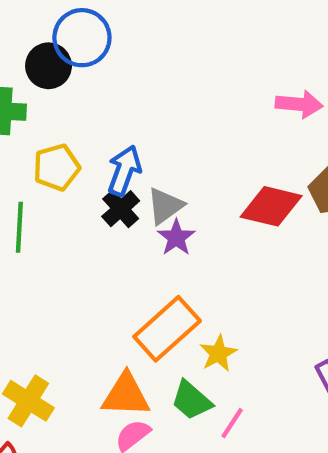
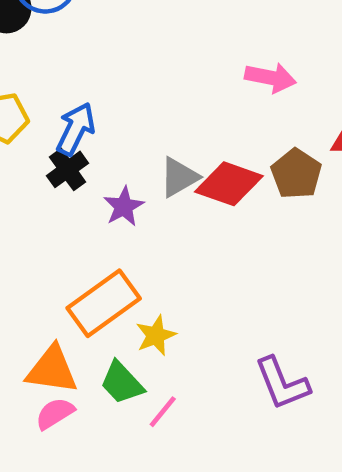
gray triangle: (165, 206) -> (179, 177), moved

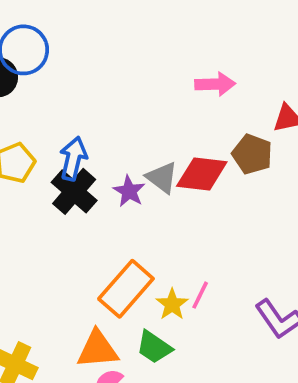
black cross: (67, 169) -> (74, 191), size x1.4
gray triangle: (179, 177) -> (162, 178), turned -40
purple star: (124, 207) -> (129, 191), moved
pink line: (163, 412) -> (200, 295), moved

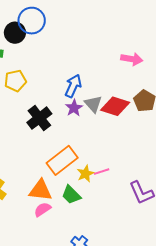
blue arrow: (73, 159) -> (73, 86), moved
black cross: (74, 191) -> (39, 118), moved
pink line: (200, 295) -> (102, 172), turned 35

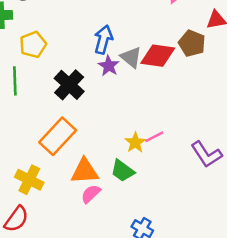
orange rectangle: (62, 160) -> (58, 136), moved

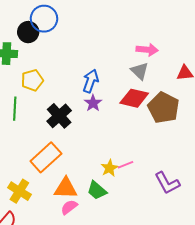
brown pentagon: (192, 43) -> (164, 108), moved, size x1.4
gray triangle: (131, 57) -> (140, 71), moved

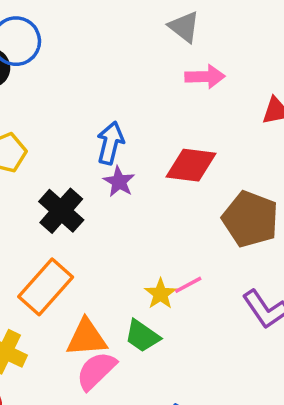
gray triangle: (140, 71) -> (184, 27), moved
brown pentagon: (164, 108) -> (250, 219), moved
pink semicircle: (69, 207) -> (96, 371), size x1.4

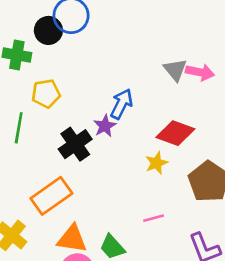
gray triangle: (184, 27) -> (175, 70), moved
purple star: (119, 182) -> (105, 126), moved
yellow star: (160, 294) -> (156, 163), moved

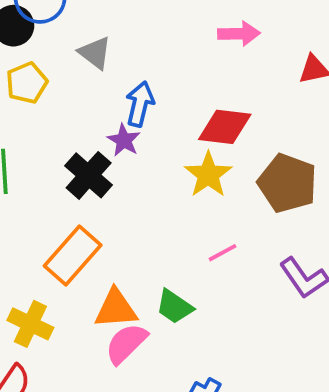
gray triangle: (175, 70) -> (95, 53), moved
yellow pentagon: (46, 94) -> (27, 83), moved
yellow star: (156, 163) -> (208, 175), size x1.4

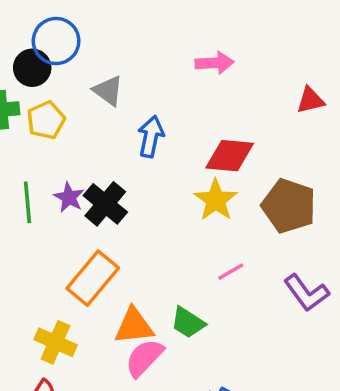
pink arrow: (239, 34) -> (215, 63), moved
purple star: (124, 140) -> (69, 197), moved

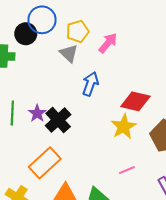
pink arrow: (215, 63) -> (108, 43), moved, turned -55
yellow pentagon: (46, 120) -> (78, 31), moved

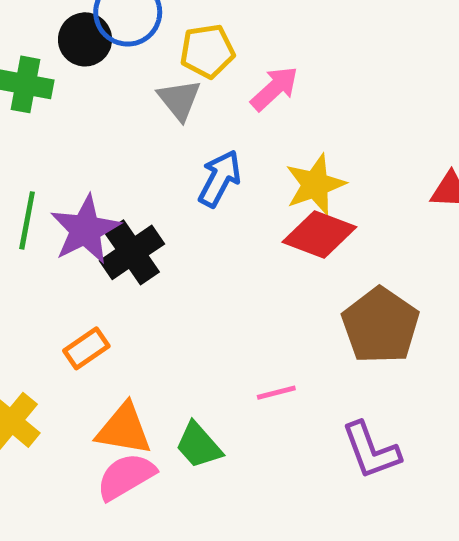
purple star: (37, 113) -> (85, 230), size x1.6
yellow star: (124, 127) -> (315, 185), moved
orange rectangle: (45, 163) -> (86, 348), size x0.6

